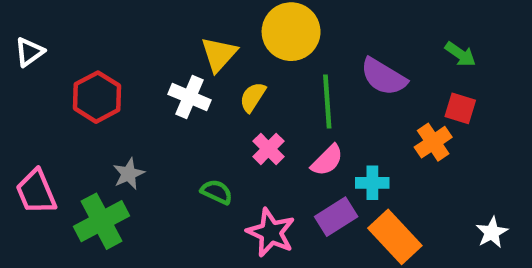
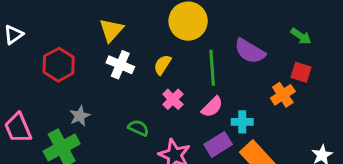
yellow triangle: (219, 54) -> (111, 30), moved

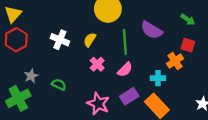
yellow triangle: (111, 30) -> (13, 14), moved
cyan cross: (242, 122) -> (158, 78), moved
green semicircle: (138, 128) -> (59, 85), moved

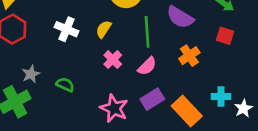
orange cross: (175, 61) -> (189, 56), moved
cyan cross: (158, 78) -> (221, 96), moved

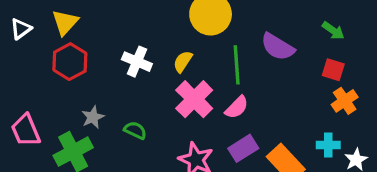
orange cross: (189, 56) -> (345, 101), moved
pink cross: (113, 60) -> (194, 99), size x1.6

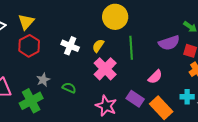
purple semicircle: (278, 47) -> (169, 43), moved, turned -50
pink semicircle: (237, 107) -> (155, 77), moved
purple rectangle: (243, 148) -> (135, 99), turned 66

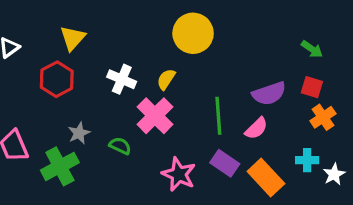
yellow triangle: (26, 22) -> (73, 38), moved
purple semicircle: (169, 43) -> (269, 93), moved
green line: (131, 48) -> (218, 116), moved
pink cross: (105, 69) -> (155, 116), moved

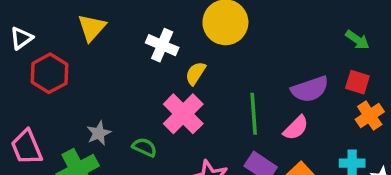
red hexagon: (57, 79) -> (50, 73), moved
white cross: (122, 79) -> (162, 45), moved

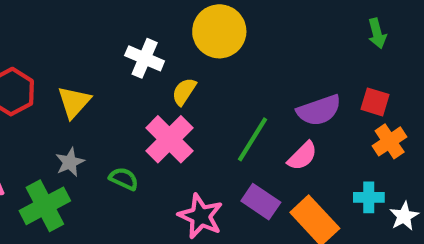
yellow triangle: (92, 28) -> (74, 102), moved
green arrow: (357, 40) -> (377, 33), moved, turned 40
green line: (254, 114) -> (253, 139), turned 36

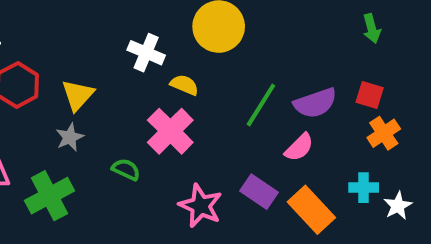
yellow semicircle: (184, 92) -> (184, 85), turned 80
green line: (253, 139) -> (261, 105), moved
gray star: (70, 162) -> (70, 137), moved

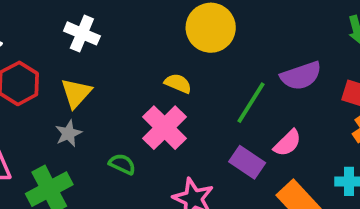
white cross: (146, 53) -> (82, 33), moved
purple semicircle: (315, 103) -> (301, 76), moved
purple rectangle: (259, 192) -> (247, 162), moved

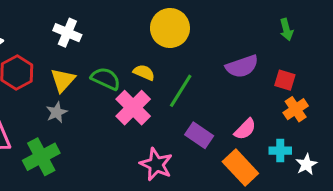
green line: (251, 103) -> (181, 91), moved
pink semicircle: (288, 143) -> (245, 129), moved
green semicircle: (122, 164) -> (106, 79), moved, size x1.4

